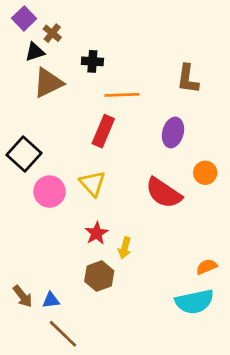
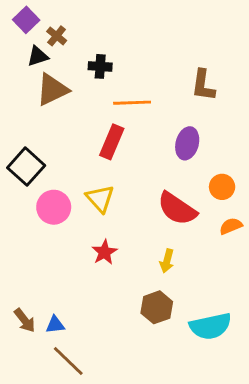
yellow arrow: (125, 248) -> (167, 261), moved
orange semicircle: (207, 267) -> (231, 226), moved
brown hexagon: (99, 276) -> (157, 307), moved

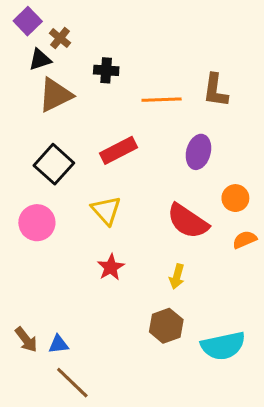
orange line: (132, 103) -> (162, 100), moved
red rectangle: (112, 142) -> (118, 150), turned 40
black square: (26, 167) -> (54, 164), moved
pink circle: (54, 207) -> (37, 223), moved

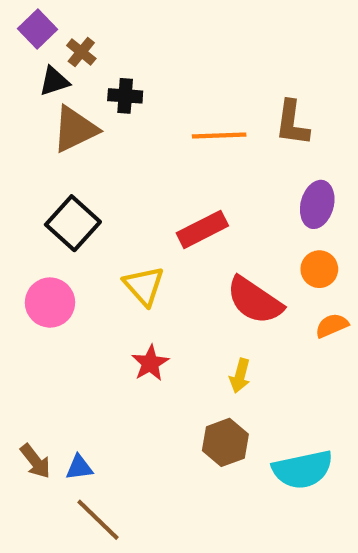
black cross: (106, 70) -> (125, 96), moved
red rectangle: (118, 150) -> (202, 229), moved
purple ellipse: (198, 152) -> (317, 204), moved

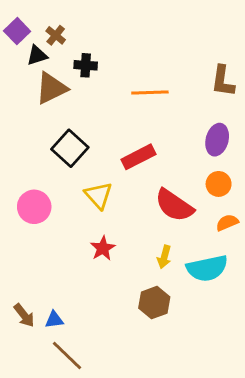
purple square: (37, 29) -> (17, 31), moved
brown L-shape: (292, 123) -> (223, 81), moved
black square: (73, 223) -> (70, 148), moved
cyan semicircle: (303, 470) -> (207, 268), moved

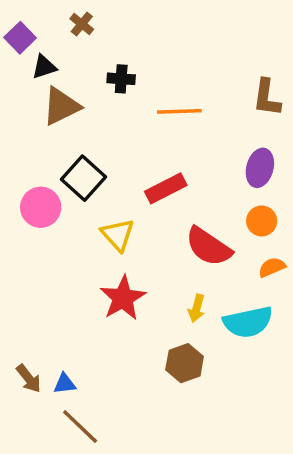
brown cross: (56, 35) -> (82, 24), moved
black cross: (86, 65) -> (121, 79), moved
pink circle: (34, 207) -> (41, 207), moved
red star: (103, 248) -> (123, 298), size x1.5

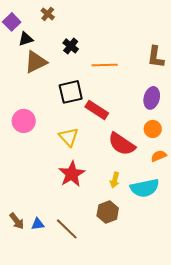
black cross: (121, 79) -> (71, 46), turned 35
black square: (83, 178) -> (71, 92), moved, turned 35
red rectangle: (166, 188) -> (97, 110), turned 60
brown line: (80, 426) -> (67, 229), moved

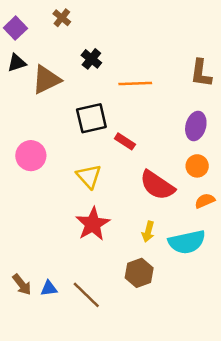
black triangle: (26, 39) -> (17, 63), moved
red rectangle: (97, 110) -> (125, 141), size x0.7

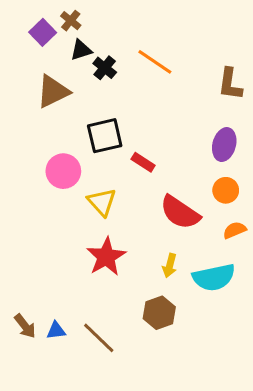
purple square: (15, 28) -> (43, 32), moved
black triangle: (17, 63) -> (81, 50), moved
orange line: (135, 83) -> (155, 62), moved, turned 36
pink circle: (31, 156) -> (63, 171), moved

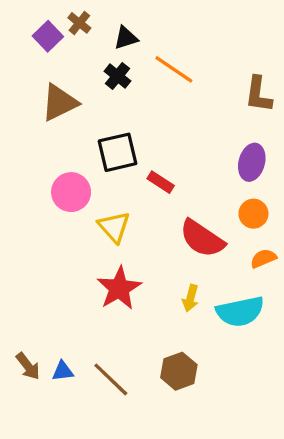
black triangle: (81, 50) -> (126, 38), moved
brown hexagon: (159, 313) -> (179, 371), moved

